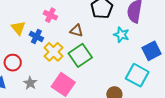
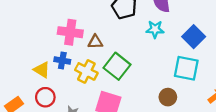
pink cross: (50, 15) -> (70, 32), size x1.5
yellow triangle: (18, 28) -> (42, 70), moved
brown triangle: (77, 31) -> (95, 42), moved

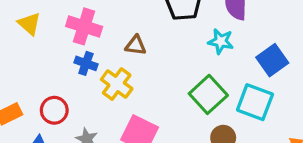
pink cross: (70, 32) -> (84, 26), moved
green square: (117, 66) -> (208, 94), moved
yellow triangle: (42, 70) -> (29, 24), moved

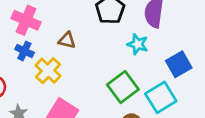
cyan square: (255, 102) -> (161, 97), turned 32

